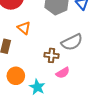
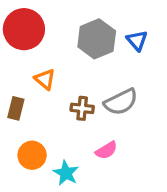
brown cross: (52, 55) -> (82, 108), moved

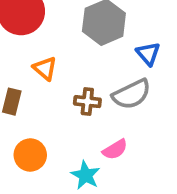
blue triangle: (137, 40) -> (148, 54), moved
cyan star: (66, 173) -> (86, 175), moved

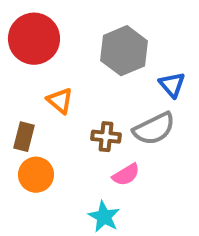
pink semicircle: (115, 149) -> (126, 175), moved
orange circle: (30, 155) -> (36, 175), moved

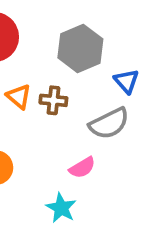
brown cross: (106, 137) -> (53, 100), moved

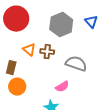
blue triangle: (126, 81) -> (91, 22), moved
gray semicircle: (109, 123) -> (76, 64), turned -135

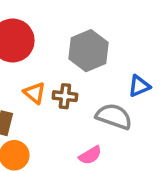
blue triangle: (91, 22) -> (139, 86), moved, turned 48

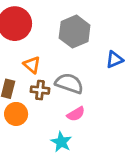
brown cross: (65, 96) -> (40, 90), moved
gray semicircle: (114, 116) -> (69, 83), moved

